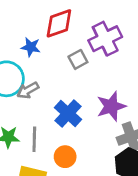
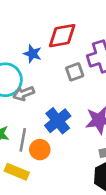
orange circle: (65, 157) -> (40, 150), moved

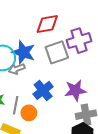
blue star: (32, 54) -> (23, 52), moved, size x1.6
gray square: (75, 72) -> (57, 52), size x1.6

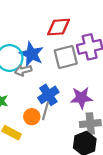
gray line: (16, 105) -> (45, 111), moved

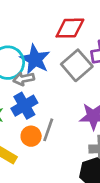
gray square: (66, 57) -> (77, 65), turned -30
blue cross: (48, 95) -> (24, 106), moved

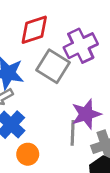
gray line: (48, 130) -> (73, 133), moved

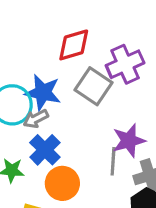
orange circle: (28, 154) -> (62, 183), size x1.4

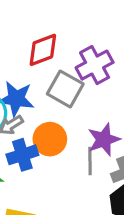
blue cross: (45, 150) -> (22, 155), turned 32
orange circle: (62, 183) -> (50, 139), moved

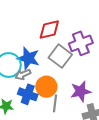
blue cross: (22, 155) -> (28, 94), turned 30
gray line: (90, 161) -> (55, 103), moved

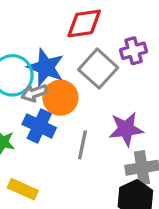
purple cross: (81, 43) -> (134, 51), size x0.7
orange circle: (46, 87) -> (60, 98), moved

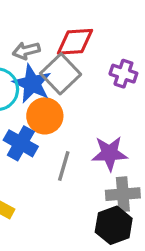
purple cross: (134, 51) -> (123, 74), turned 30
gray square: (98, 69) -> (61, 74), moved
gray arrow: (34, 93) -> (26, 51), moved

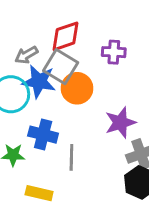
orange circle: (45, 116) -> (77, 88), moved
gray line: (64, 166) -> (71, 157), moved

